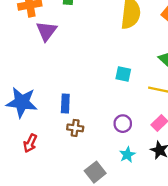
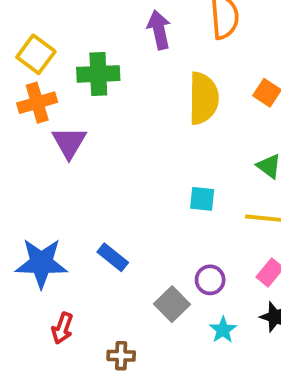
blue rectangle: (65, 104) -> (113, 257), turned -48
brown cross: (75, 128) -> (121, 356), moved
gray square: (95, 172) -> (172, 304), moved

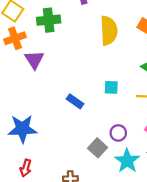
blue rectangle: (113, 257) -> (75, 101), moved
red arrow: (62, 328) -> (26, 168), moved
cyan star: (223, 330) -> (127, 161), size x1.6

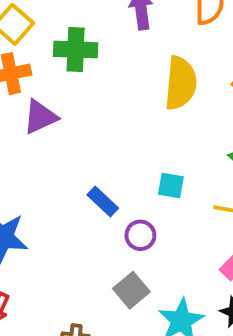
purple triangle: (34, 60) -> (40, 117), turned 30
purple circle: (118, 133) -> (140, 235), moved

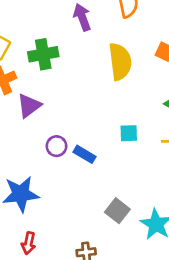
purple circle: (140, 235) -> (57, 146), moved

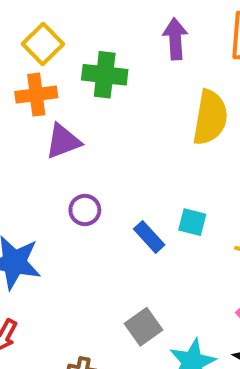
blue rectangle: (84, 154) -> (149, 237), moved

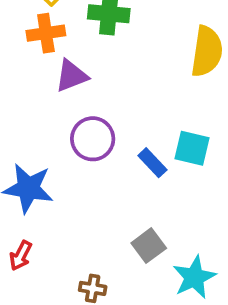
purple circle: (85, 210) -> (93, 139), size x1.5
cyan square: (192, 222) -> (192, 148), size x1.4

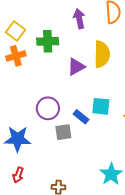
purple triangle: (71, 76) -> (76, 67), moved
gray square: (149, 246) -> (63, 132), moved, turned 36

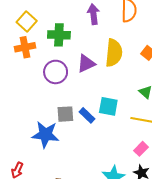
purple circle: (48, 108) -> (56, 72), moved
gray square: (63, 132) -> (65, 114), moved
blue star: (17, 139) -> (45, 135), moved

